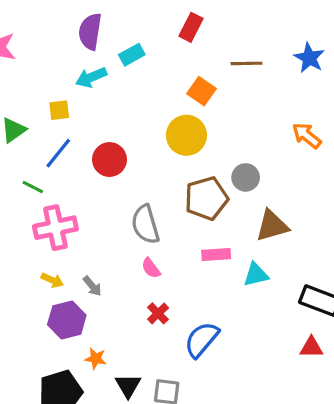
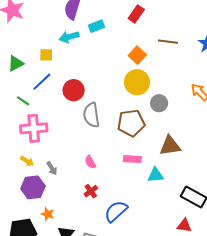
yellow circle: (186, 135) -> (137, 82), moved
gray circle: (246, 177) -> (159, 103), moved
gray semicircle: (145, 224) -> (91, 115), moved

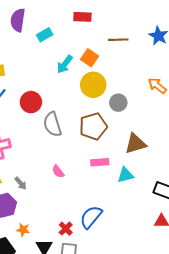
red rectangle: (136, 14) -> (82, 17), turned 66
cyan arrow: (69, 37) -> (65, 64), moved, turned -30
red cross: (91, 191) -> (66, 229), moved

